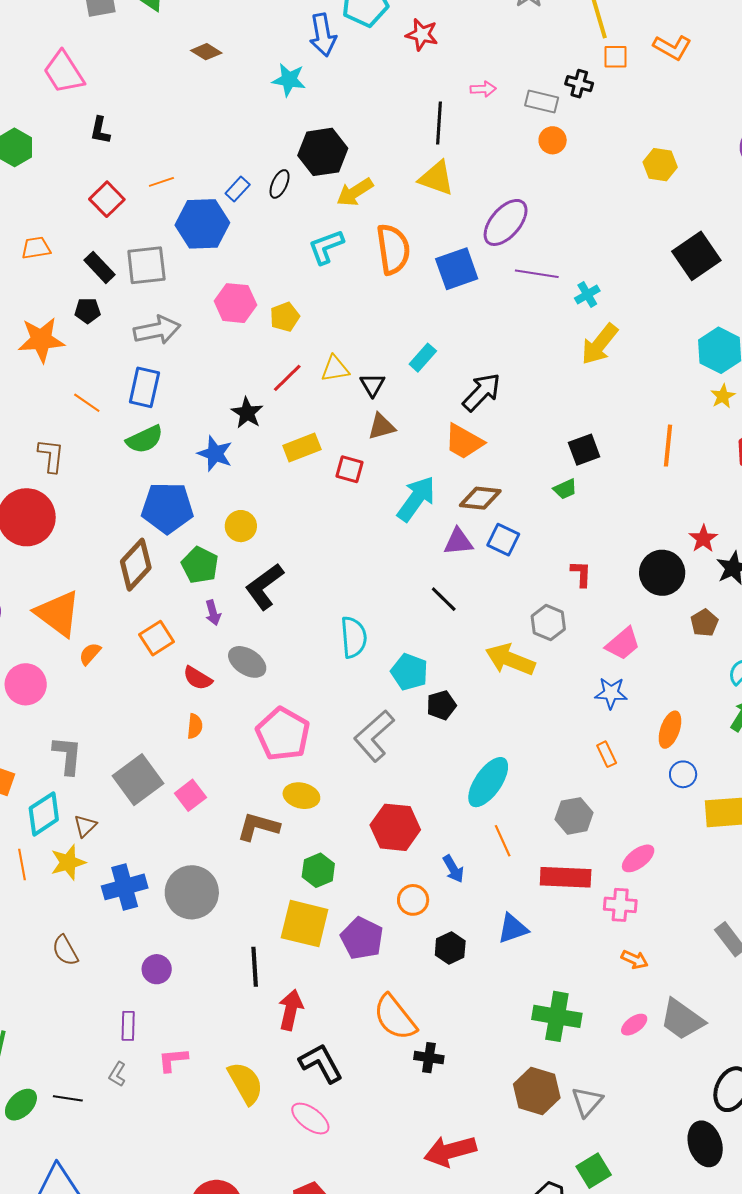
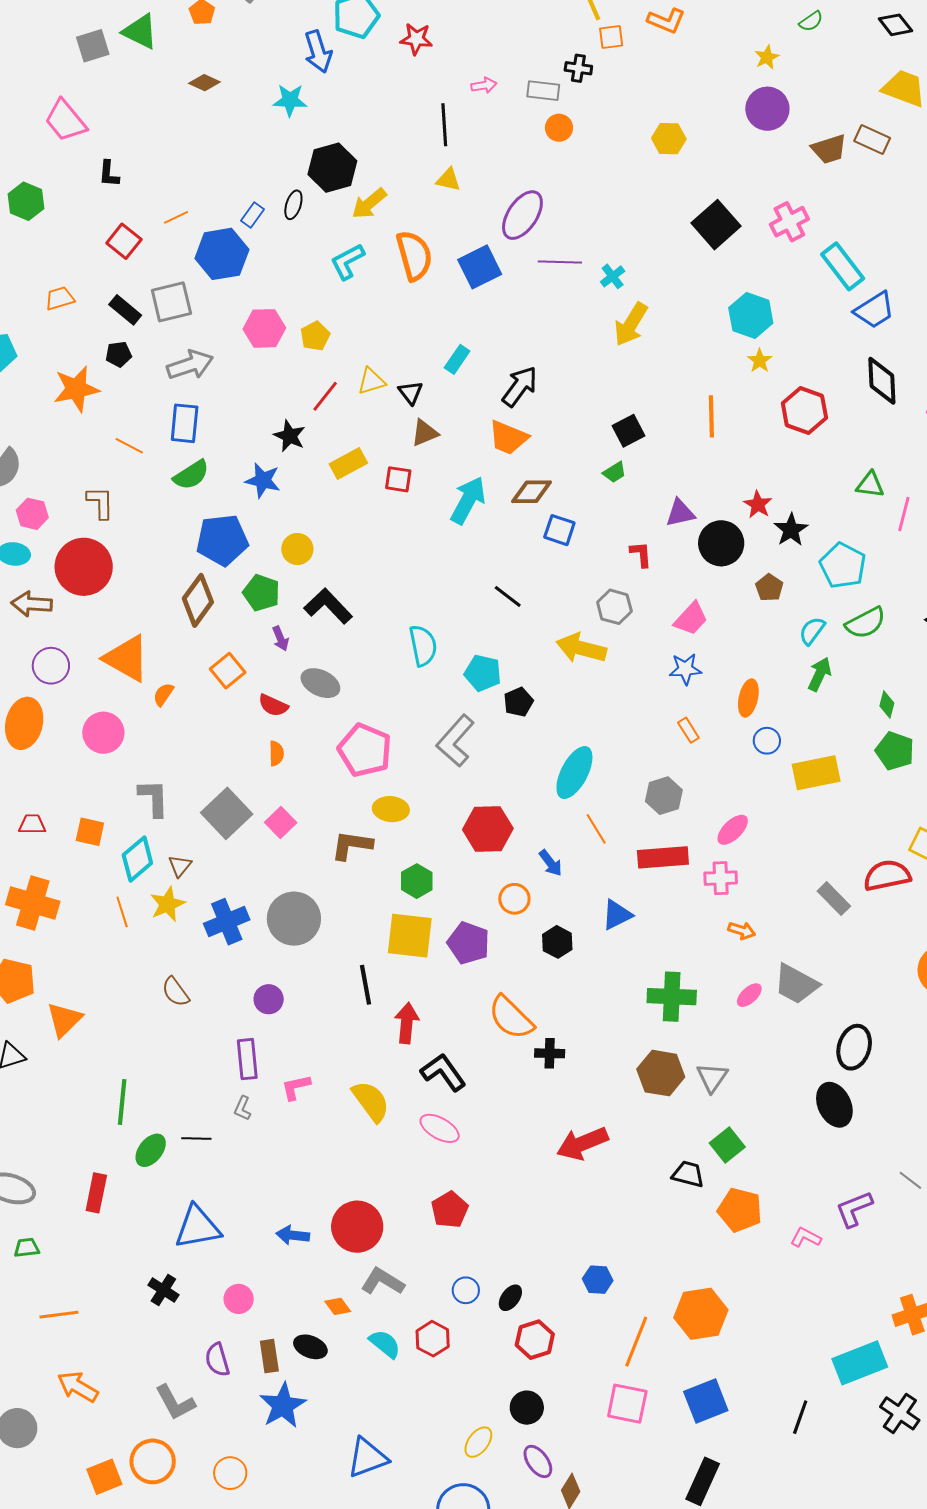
yellow triangle: (436, 178) -> (448, 180), size x0.7
purple triangle: (458, 542) -> (680, 513), moved
black L-shape: (264, 586) -> (328, 606), turned 90
purple rectangle: (128, 1026) -> (247, 1059), size x1.4

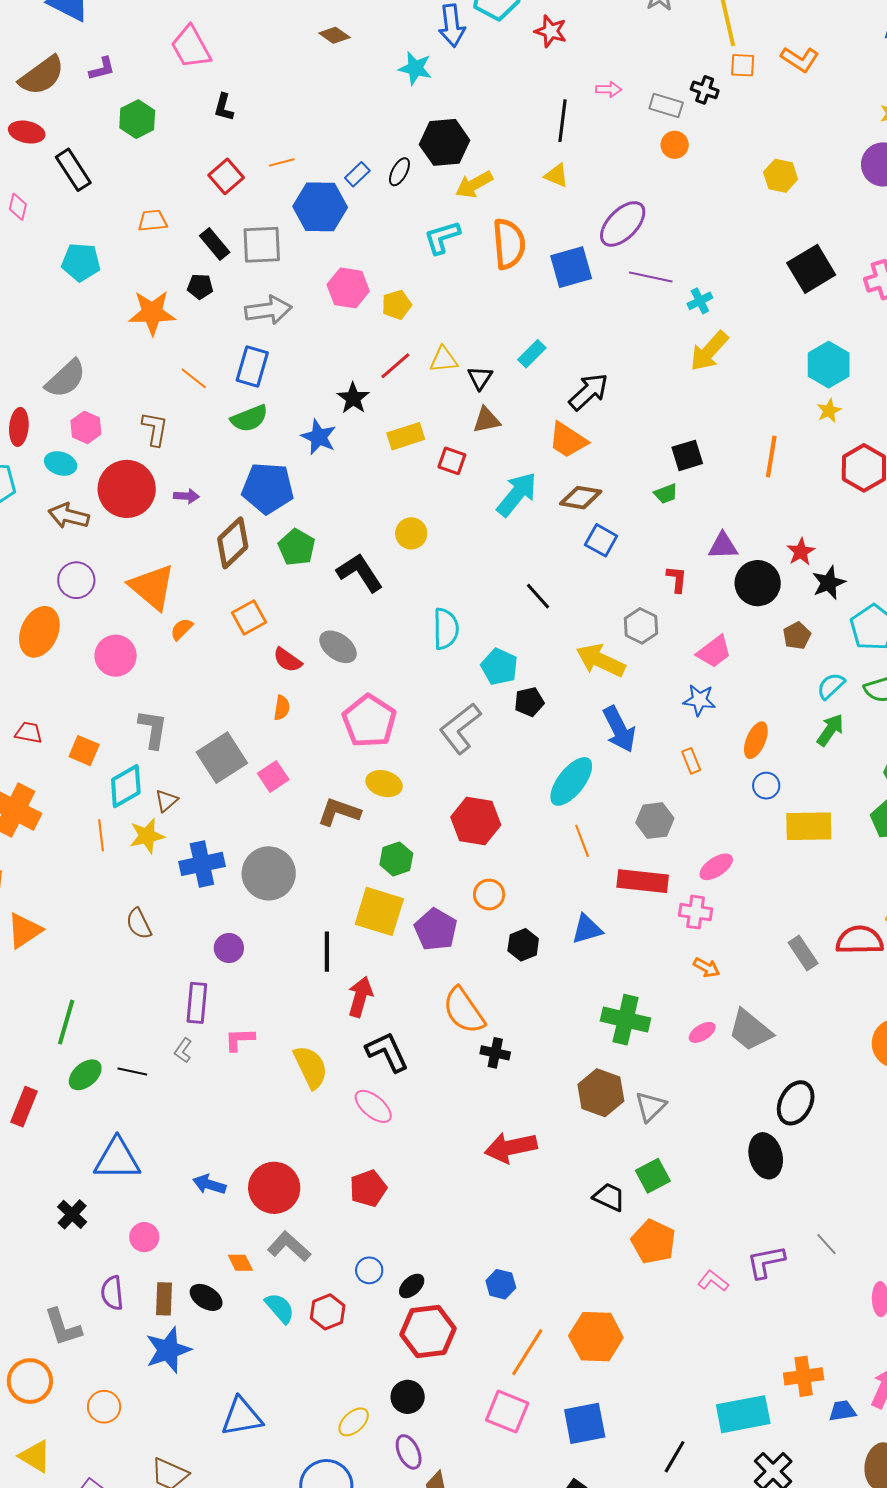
yellow circle: (297, 549) -> (411, 533), moved
purple arrow: (280, 639) -> (186, 496), moved, turned -75
blue arrow: (551, 863) -> (619, 729), moved, size x1.6
red hexagon: (535, 1340) -> (428, 1332), size x1.4

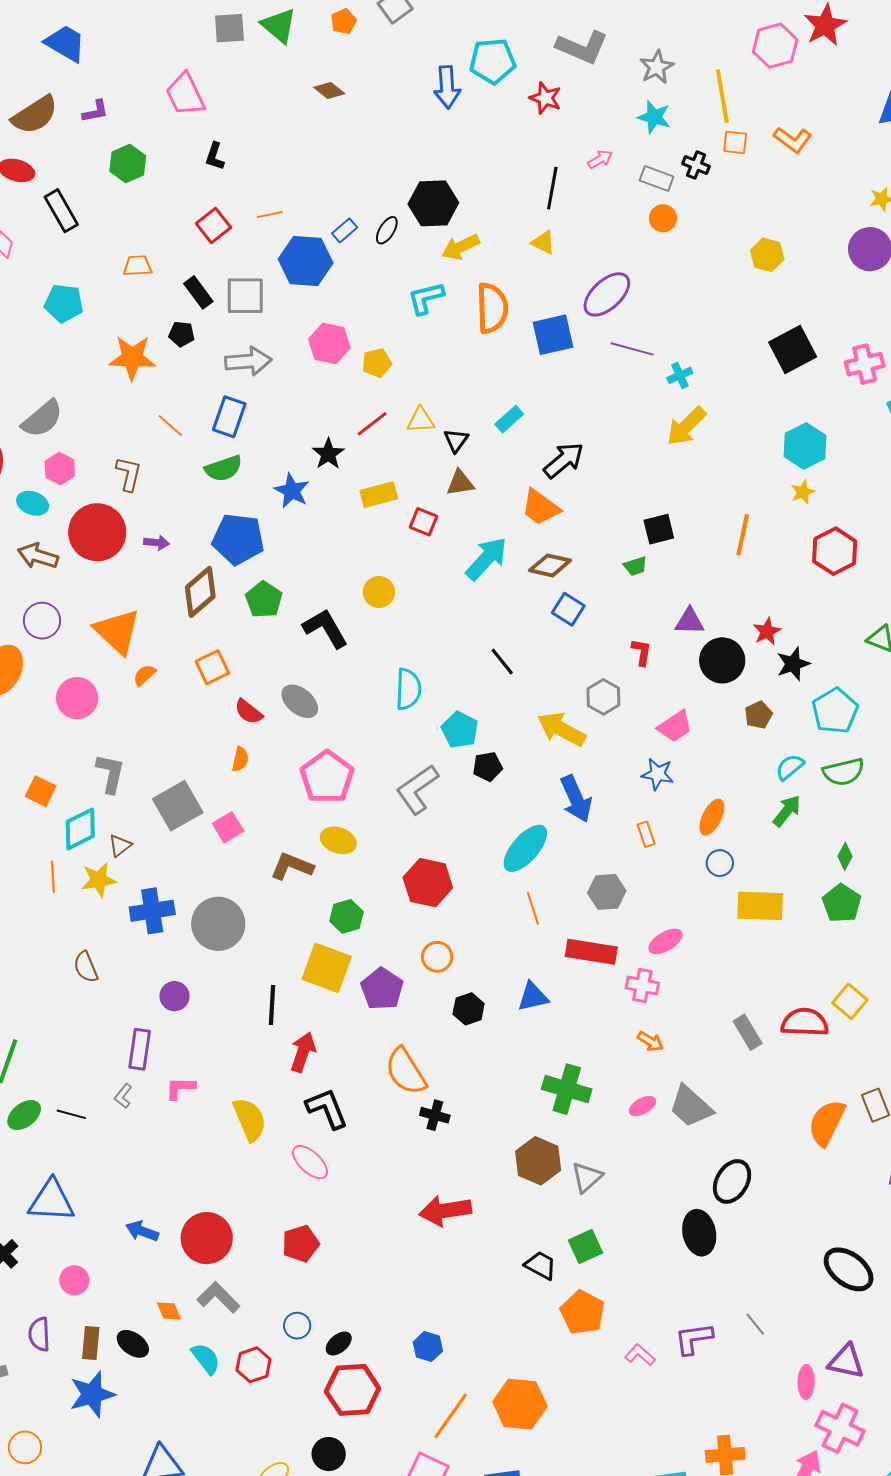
cyan star: (415, 68) -> (654, 117), moved
pink arrow: (609, 89) -> (600, 159), turned -35

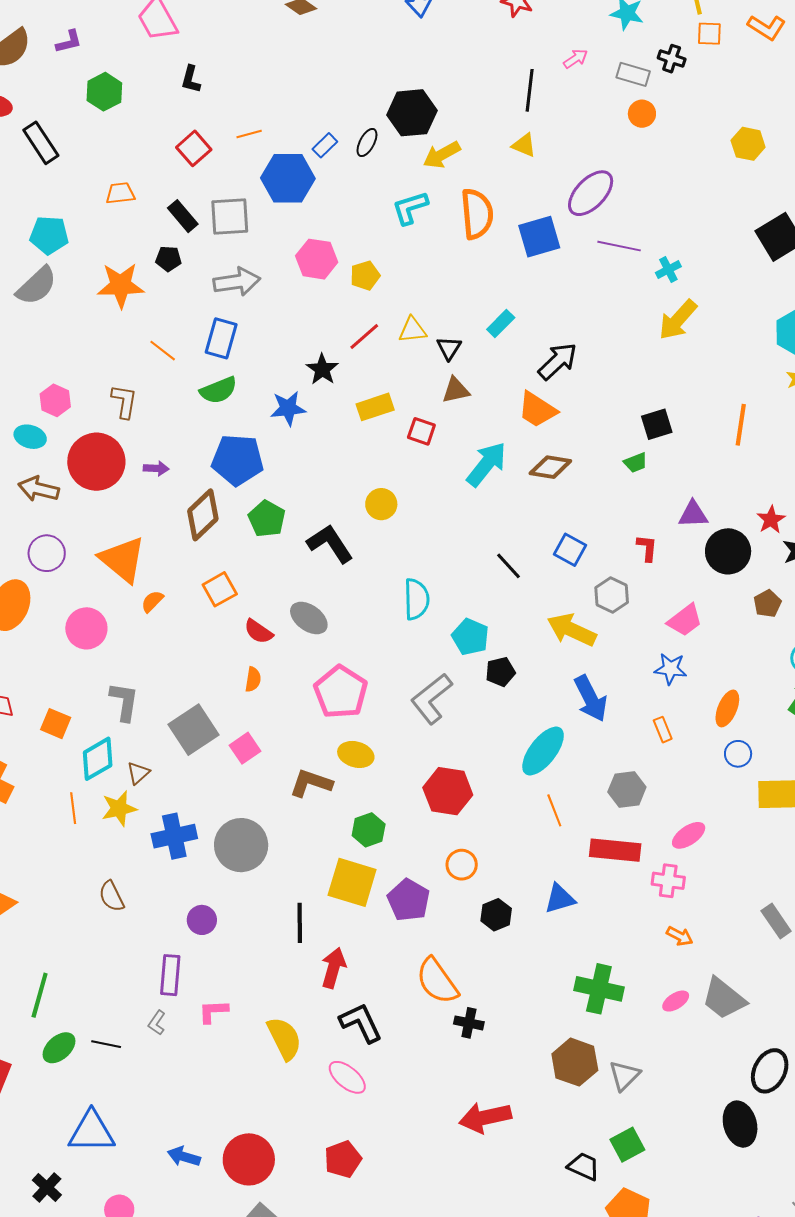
gray semicircle: (42, 419) -> (37, 286), moved
blue star: (292, 491) -> (288, 408), turned -30
blue square: (568, 609) -> (570, 550), moved

